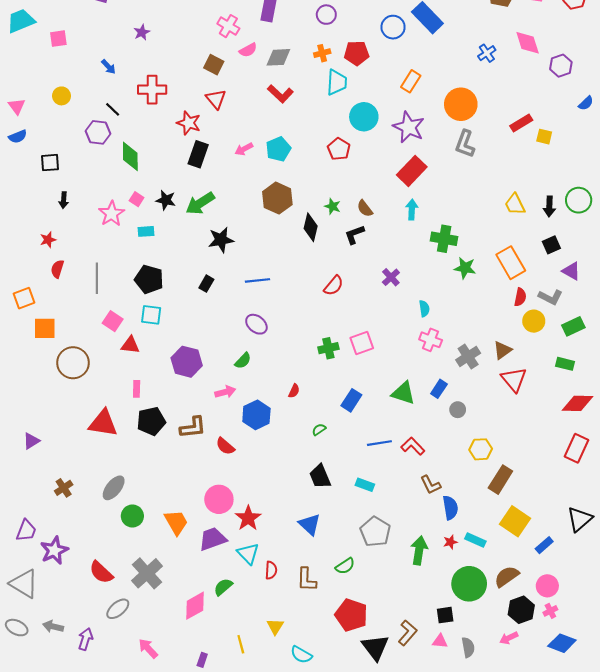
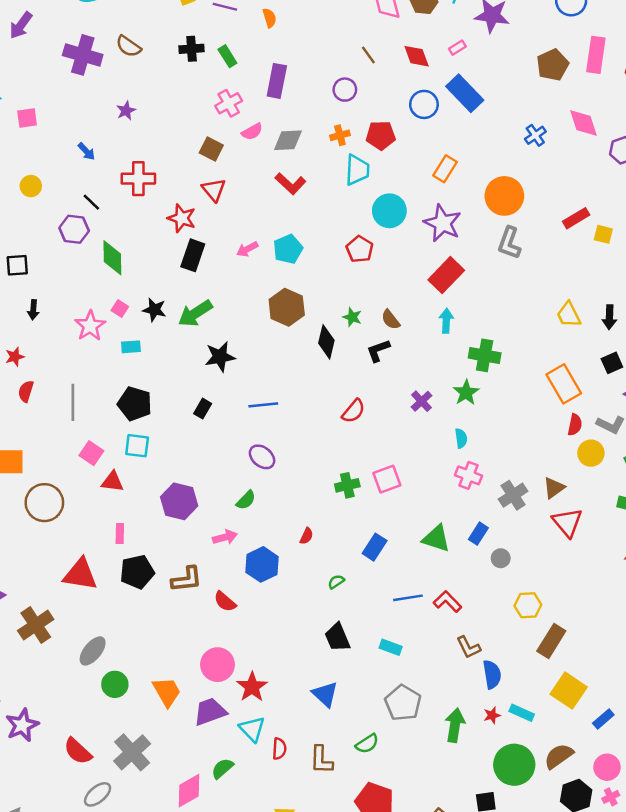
pink cross: (228, 26) -> (229, 103), turned 30
green star: (465, 268) -> (466, 393), moved, turned 30
brown cross: (64, 488) -> (36, 625), moved, size x1.6

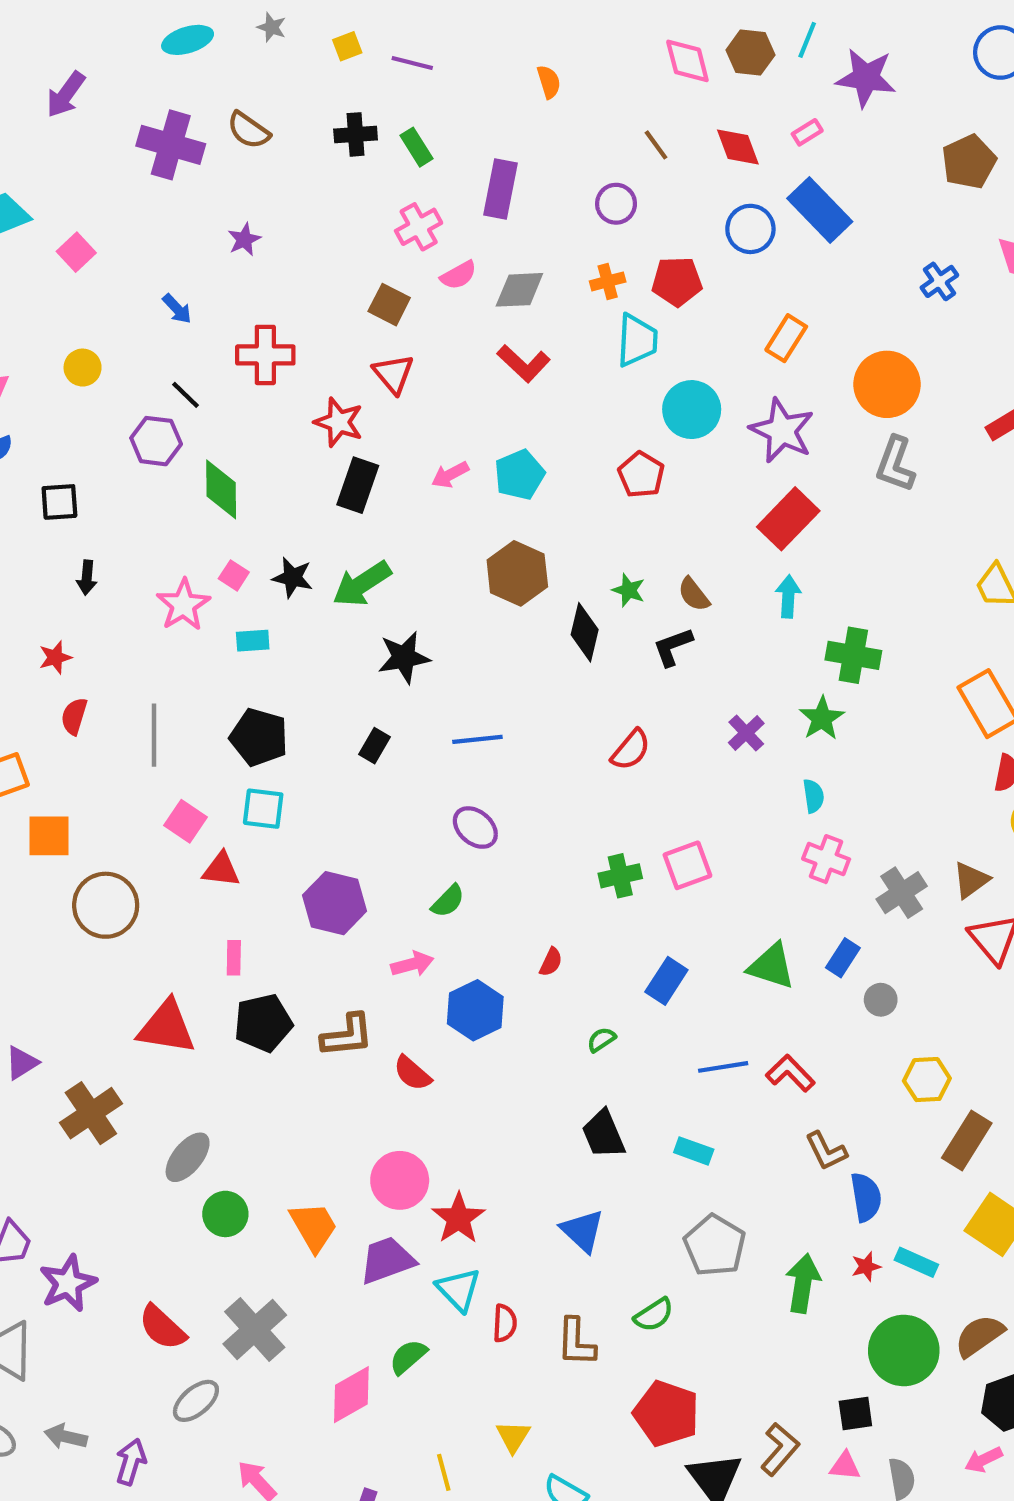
orange semicircle: (269, 18) -> (549, 82), moved
pink square: (27, 118) -> (76, 252), turned -35

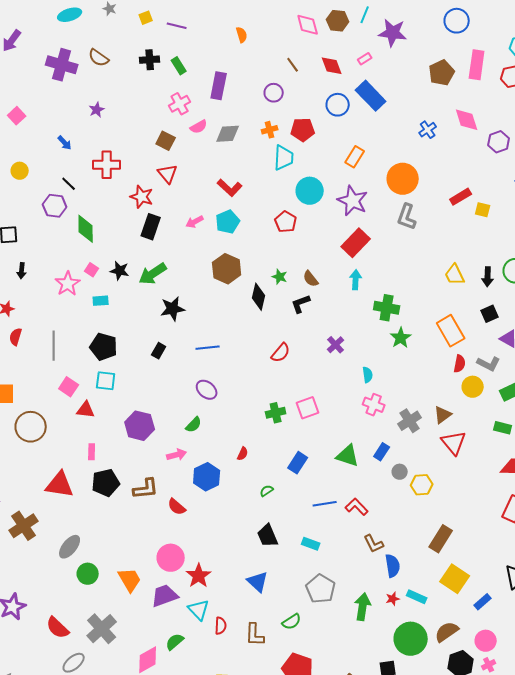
red L-shape: (524, 363) -> (230, 188), moved
green star: (822, 718) -> (401, 338), moved
yellow hexagon: (927, 1080) -> (422, 485), moved

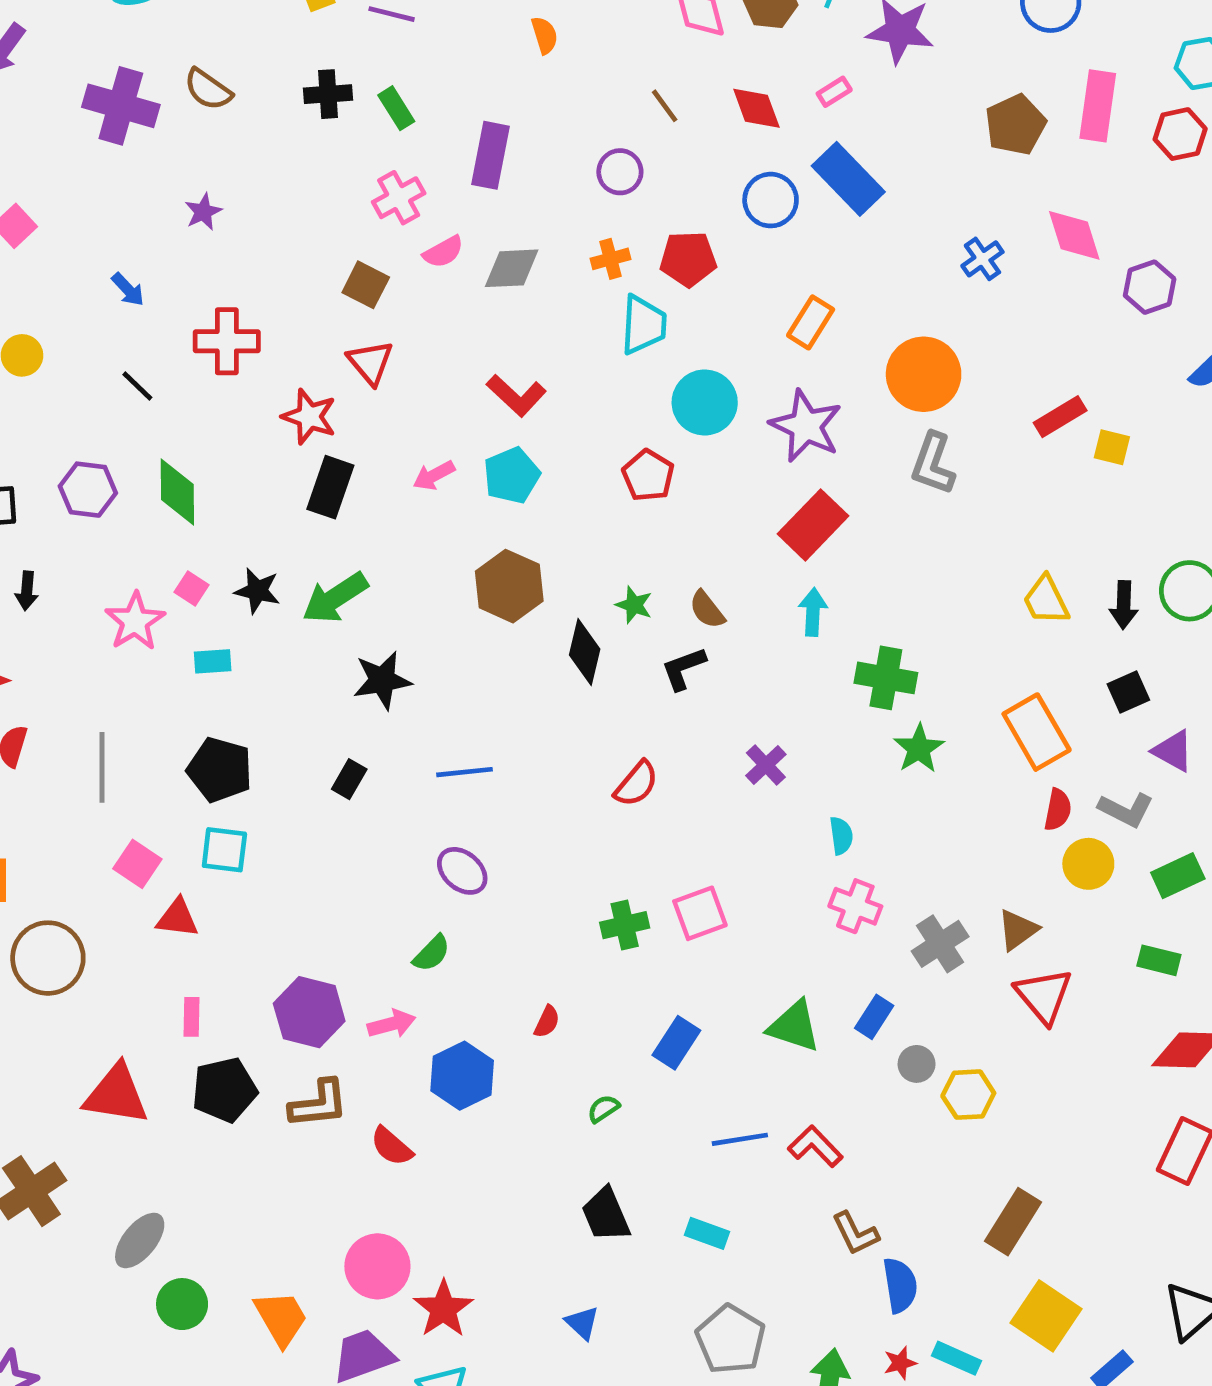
purple hexagon: (55, 206) -> (88, 490), moved
purple hexagon: (140, 426) -> (309, 1012), moved
blue triangle: (258, 582) -> (582, 1323), size x0.7

